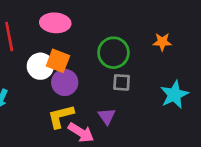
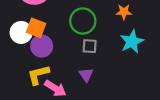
cyan star: (174, 95) -> (132, 42), moved
purple triangle: (107, 116) -> (86, 75), moved

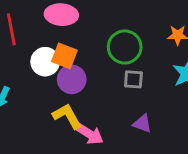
yellow L-shape: (38, 75) -> (67, 116), turned 75
purple triangle: (86, 75) -> (142, 124), moved, turned -35

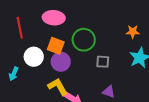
green circle: (125, 47) -> (84, 40), moved
white circle: (45, 62) -> (34, 57), moved

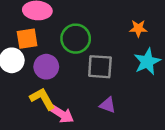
orange square: (56, 46) -> (27, 39), moved, turned -30
gray square: (103, 62) -> (100, 67), size x1.5

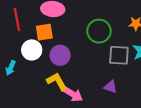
green circle: (76, 39) -> (99, 31), moved
gray square: (100, 67) -> (119, 55), moved

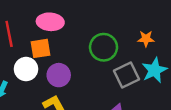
gray square: (119, 55) -> (127, 75), turned -30

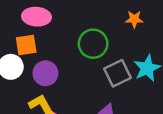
orange star: (146, 39) -> (134, 19), moved

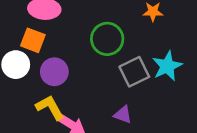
orange square: (26, 45) -> (33, 40), turned 30

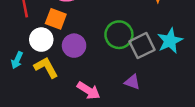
green circle: (107, 39) -> (119, 35), moved
yellow L-shape: (50, 107) -> (46, 67), moved

